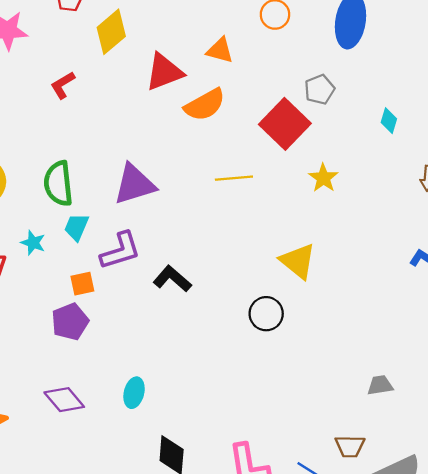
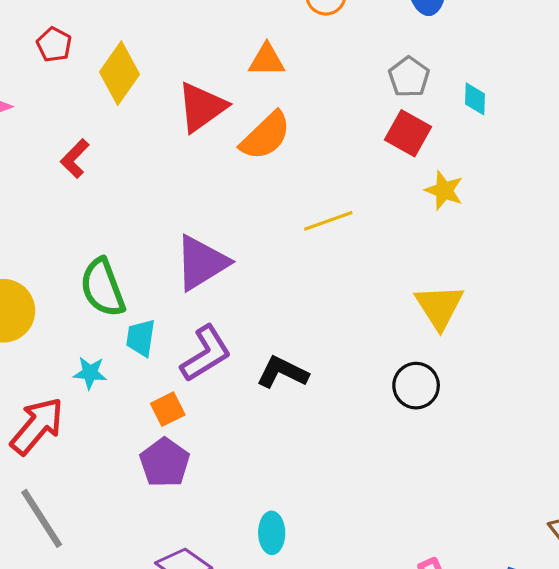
cyan diamond: (389, 121) -> (475, 99), moved
red square: (285, 124) -> (408, 133), moved, size x0.7
yellow triangle: (298, 261) -> (439, 307), turned 33

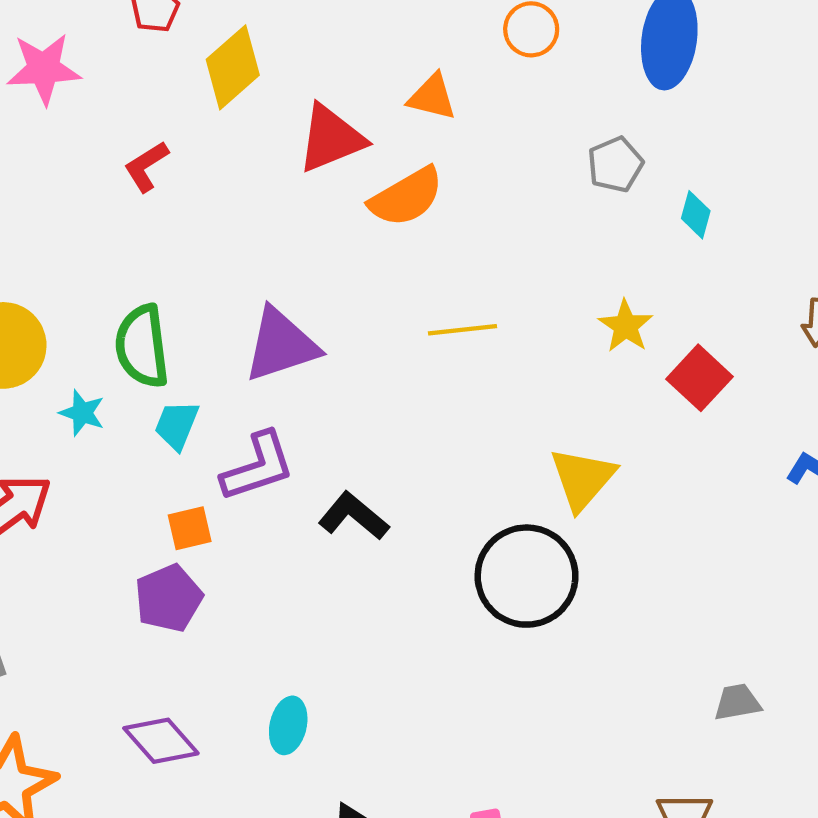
red square: (408, 133) -> (699, 378), moved
cyan star: (90, 373) -> (82, 413), moved
black circle: (416, 386) -> (527, 576), size x1.6

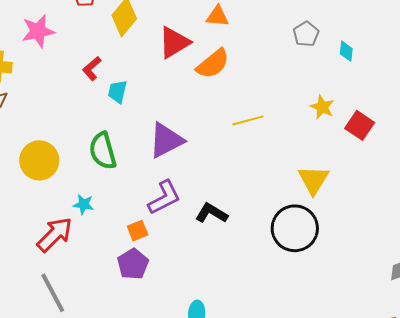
cyan star: (82, 413) -> (84, 204), moved
cyan trapezoid: (177, 425) -> (118, 92), moved

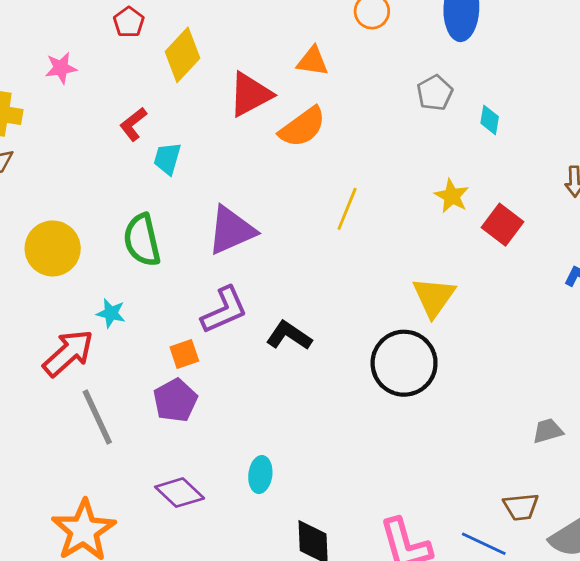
pink star: (38, 31) -> (61, 68), size x0.7
yellow line: (248, 120) -> (347, 209), turned -56
gray line: (53, 293) -> (97, 417), moved

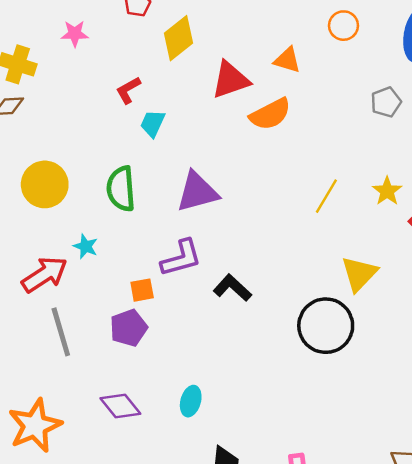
yellow line: (347, 209) -> (326, 196), moved

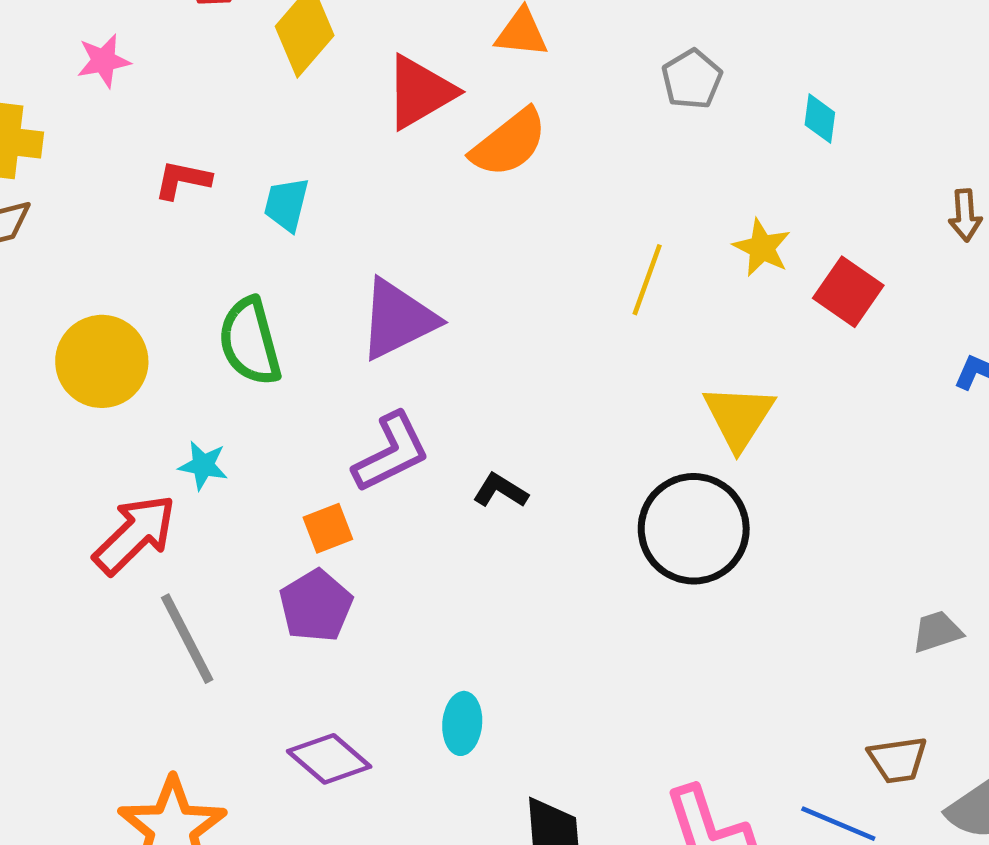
red L-shape: (128, 90) -> (183, 180), moved, turned 52
gray pentagon: (386, 102) -> (692, 79), moved
black L-shape: (232, 288) -> (500, 491), size x0.7

